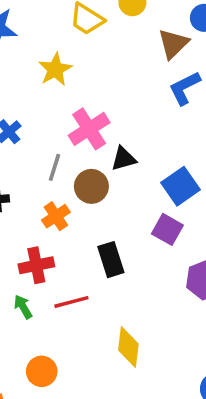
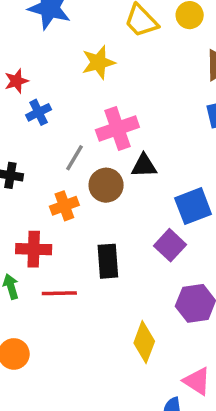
yellow diamond: (128, 347) -> (144, 342), moved

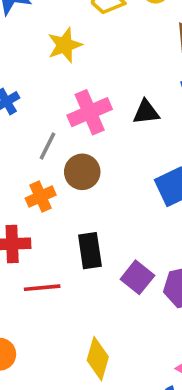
black triangle: (144, 166) -> (146, 112), moved
purple square: (170, 245) -> (137, 277), moved
yellow diamond: (144, 342) -> (98, 359), moved

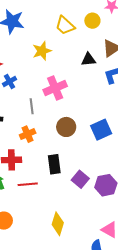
black triangle: (146, 112) -> (88, 59), moved
gray line: (47, 146) -> (32, 106), turned -35
brown circle: (82, 172) -> (66, 127), moved

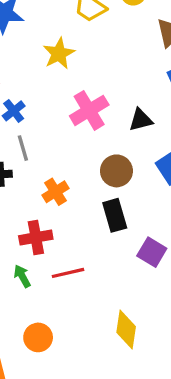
black triangle: (88, 59) -> (141, 120), moved
gray line: (32, 106) -> (23, 148), moved
black rectangle: (54, 164) -> (115, 215), moved

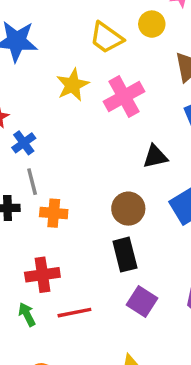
pink cross: (89, 110) -> (124, 97), moved
orange cross: (56, 192) -> (54, 213), moved, turned 35
purple square: (152, 252) -> (142, 302), moved

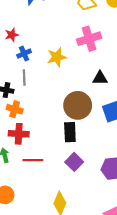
yellow star: (73, 85) -> (57, 57), moved
brown circle: (128, 209) -> (78, 105), size x1.4
orange cross: (54, 213) -> (15, 109), moved

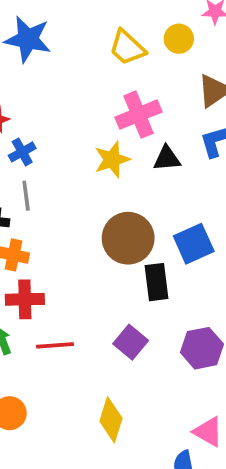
yellow star: (57, 57) -> (112, 159), moved
black triangle: (100, 78) -> (167, 158), moved
black rectangle: (70, 132) -> (156, 282), moved

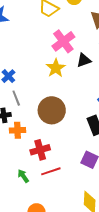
brown circle: (128, 238) -> (52, 110), moved
red cross: (25, 299) -> (40, 150), moved

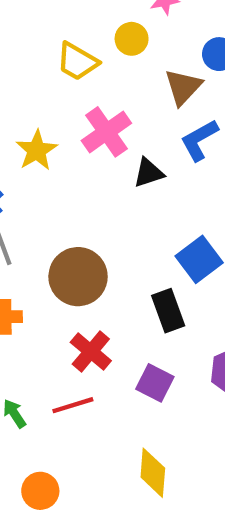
yellow star: (56, 68) -> (37, 150), moved
red cross: (40, 150) -> (91, 352), moved, turned -36

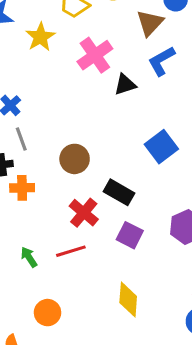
yellow star: (37, 150) -> (40, 37), moved
brown circle: (78, 277) -> (75, 159), size x0.7
black rectangle: (168, 311) -> (119, 192), moved, turned -40

